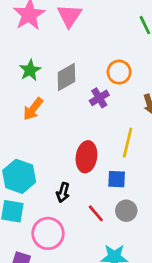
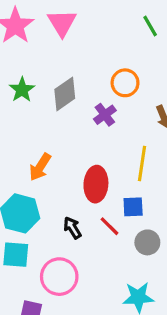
orange arrow: (33, 109) -> (40, 167), moved
black arrow: (63, 192) -> (72, 228), turned 138
red line: (96, 213) -> (110, 226), moved

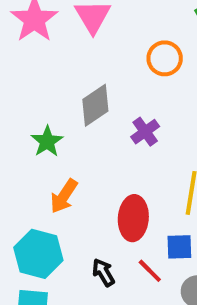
orange circle: (125, 83) -> (165, 58), moved
green star: (22, 90) -> (47, 141), moved

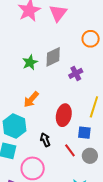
green star: (47, 141) -> (30, 62), moved
red line: (150, 271) -> (70, 150), moved

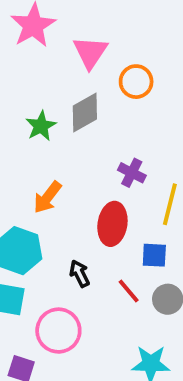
pink triangle: (58, 13) -> (90, 52), moved
orange circle: (91, 39) -> (136, 82), moved
purple cross: (76, 73) -> (132, 173), moved, turned -32

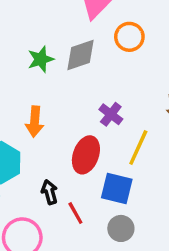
orange arrow: (48, 197) -> (35, 122), turned -44
blue square: (154, 255) -> (117, 189), size x1.4
red line: (129, 291) -> (75, 213), moved

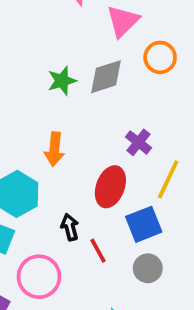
blue square: (117, 189) -> (144, 224), turned -36

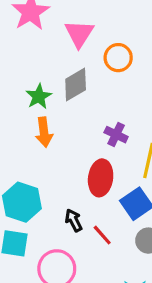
orange arrow: (54, 149) -> (44, 132), moved

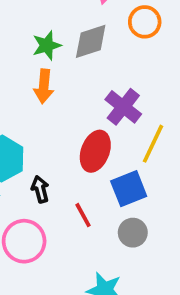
purple cross: (116, 135) -> (123, 107), size x1.4
black arrow: (74, 220) -> (40, 189), moved

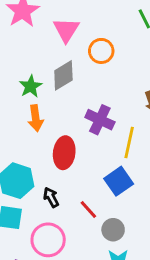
red ellipse: (95, 151) -> (64, 153), moved
gray circle: (133, 233) -> (113, 230), moved

